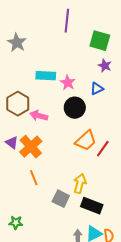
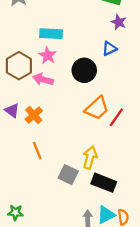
pink star: (68, 83) -> (48, 55), moved
orange cross: (31, 147) -> (34, 115), size x0.7
green star: (16, 223) -> (15, 213), moved

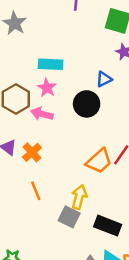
blue triangle: (109, 48) -> (104, 79), moved
orange trapezoid: (97, 108) -> (99, 161), moved
yellow arrow: (90, 157) -> (79, 197), moved

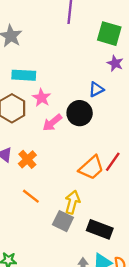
cyan rectangle: (51, 64) -> (24, 75), moved
pink arrow: (42, 114) -> (52, 123), moved, turned -54
orange line: (36, 191) -> (31, 196), turned -30

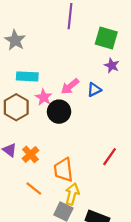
black circle: (80, 113) -> (59, 112), moved
pink arrow: (52, 123) -> (70, 86), moved
orange trapezoid: (91, 168) -> (63, 170), moved, turned 125

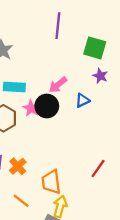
pink arrow: (70, 86) -> (58, 85), moved
black circle: (59, 112) -> (47, 106), moved

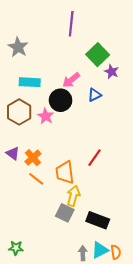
green square: (95, 48) -> (98, 55), moved, turned 30
pink star: (31, 108) -> (46, 116), moved
red line: (98, 168) -> (95, 158), moved
orange line: (21, 201) -> (36, 179), moved

